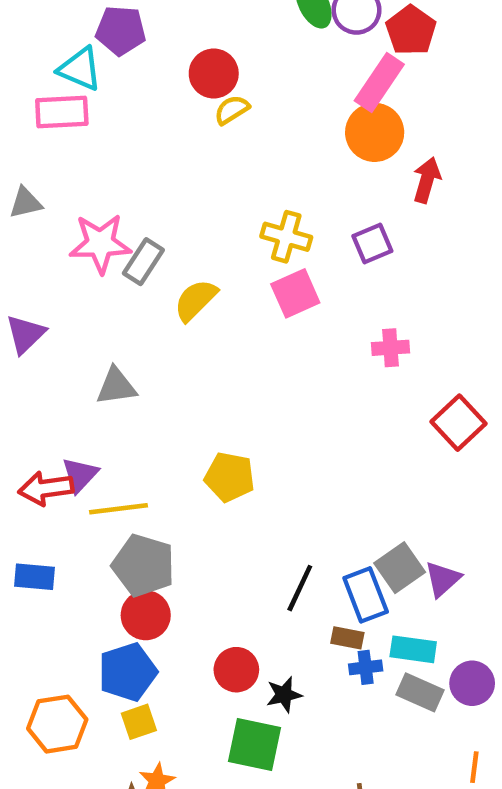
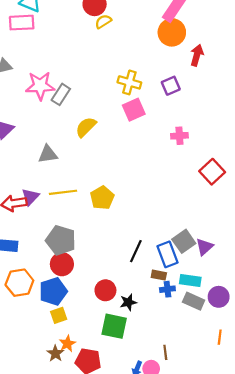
yellow semicircle: (196, 300) -> (86, 127), moved
yellow pentagon: (230, 477) -> (102, 198), turned 30
yellow line: (118, 509) -> (63, 192), moved
orange hexagon: (57, 724) -> (19, 283), moved

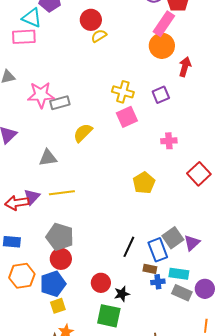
gray rectangle: (61, 94) -> (60, 103), turned 42
yellow pentagon: (102, 198) -> (144, 183), moved

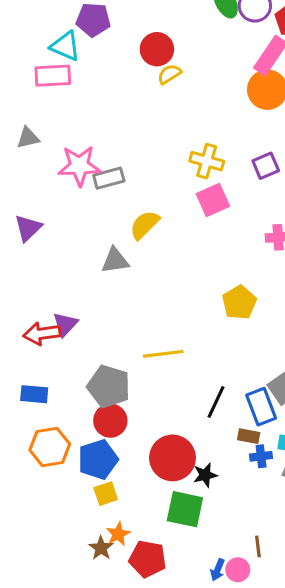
gray triangle: (48, 158) -> (115, 261), moved
yellow line: (62, 193) -> (163, 354), moved
red circle: (101, 283) -> (172, 458), size x1.5

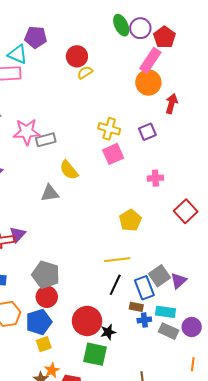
yellow semicircle: (145, 225) -> (69, 170), turned -85
yellow line: (163, 354) -> (117, 260), moved

